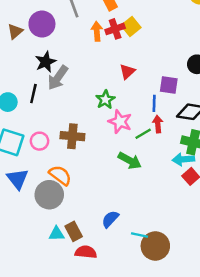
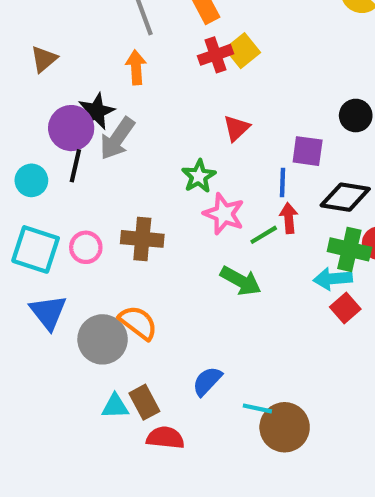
purple circle: (42, 24) -> (71, 128), moved
orange arrow: (97, 31) -> (136, 67), moved
orange semicircle: (60, 175) -> (138, 323), moved

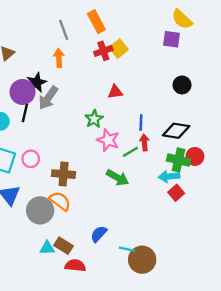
red triangle: (236, 128) -> (115, 92), turned 35
purple square: (308, 151) -> (171, 39), moved
brown cross: (142, 239) -> (64, 174), moved
brown rectangle: (144, 402) -> (64, 246), turned -30

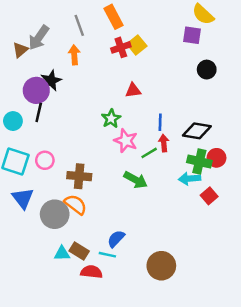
black circle: (182, 85) -> (207, 70), moved
gray arrow: (48, 98) -> (39, 38), moved
red square: (176, 193) -> (209, 196), moved
cyan line: (127, 249) -> (107, 255), moved

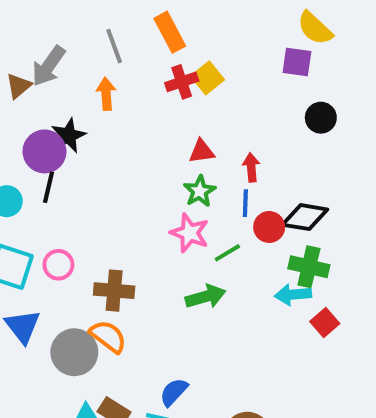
green star: (111, 119) -> (200, 191), moved
red arrow: (164, 143) -> (251, 167), moved
red circle: (217, 158) -> (269, 227), moved
green arrow: (136, 180) -> (206, 297), turned -45

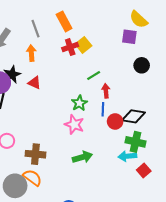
red triangle: (202, 151) -> (34, 83), moved, turned 32
green line: (227, 253) -> (94, 76), moved

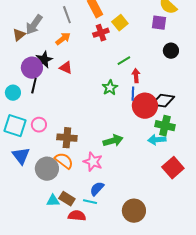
yellow square: (83, 45) -> (120, 23), moved
orange arrow: (31, 53) -> (63, 39), turned 56
red circle: (115, 121) -> (145, 106), size x1.6
pink star: (74, 125) -> (93, 162), moved
red square: (144, 170) -> (173, 168), moved, size x1.5

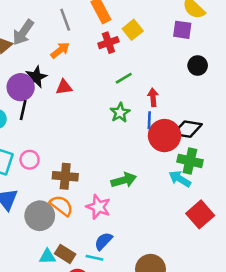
green line: (124, 61) -> (124, 78), moved
red triangle: (66, 68) -> (64, 87), turned -32
cyan arrow: (157, 140) -> (180, 179), turned 36

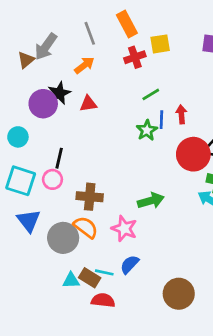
yellow square: (133, 30) -> (160, 44), turned 30
black line: (23, 110) -> (59, 158), moved
blue line: (149, 120) -> (161, 120), moved
cyan line: (94, 258) -> (104, 272), moved

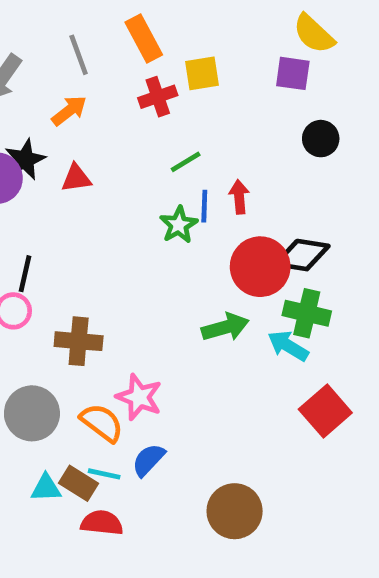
green arrow: (151, 201) -> (225, 327), moved
orange semicircle: (86, 227) -> (102, 423), moved

